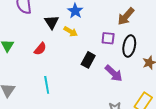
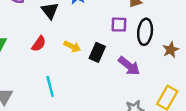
yellow arrow: (71, 32) -> (72, 47), moved

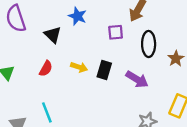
purple square: (119, 25) -> (116, 32), moved
cyan line: (50, 86) -> (47, 112), moved

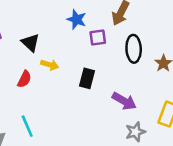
blue star: (77, 16) -> (76, 19), moved
yellow arrow: (79, 67) -> (50, 65), moved
purple arrow: (137, 79) -> (124, 101), moved

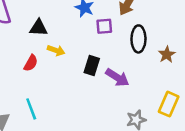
black triangle: (30, 43) -> (39, 28), turned -42
purple arrow: (124, 101) -> (117, 77), moved

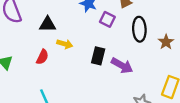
purple square: (104, 26) -> (107, 19), turned 35

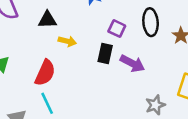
purple square: (107, 19) -> (117, 29), moved
red semicircle: (42, 57) -> (45, 73), moved, size x1.5

